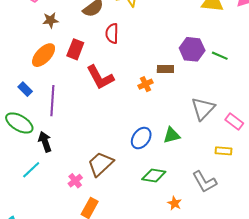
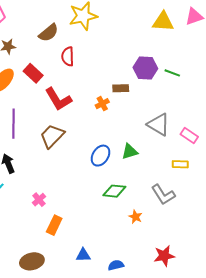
red rectangle: (75, 49) -> (33, 73), turned -66
gray triangle: (203, 109) -> (159, 124), turned -40
brown trapezoid: (100, 164) -> (52, 136), moved

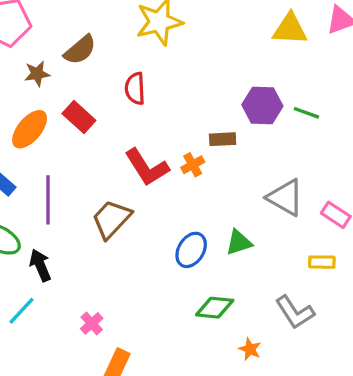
brown semicircle: (49, 33) -> (80, 50), moved
red L-shape: (58, 99) -> (147, 167), moved

